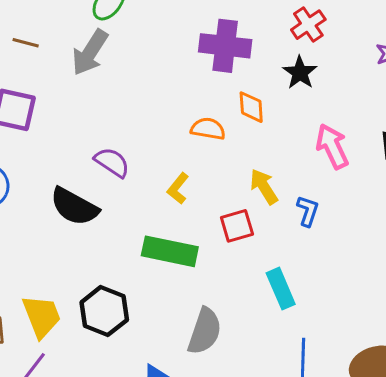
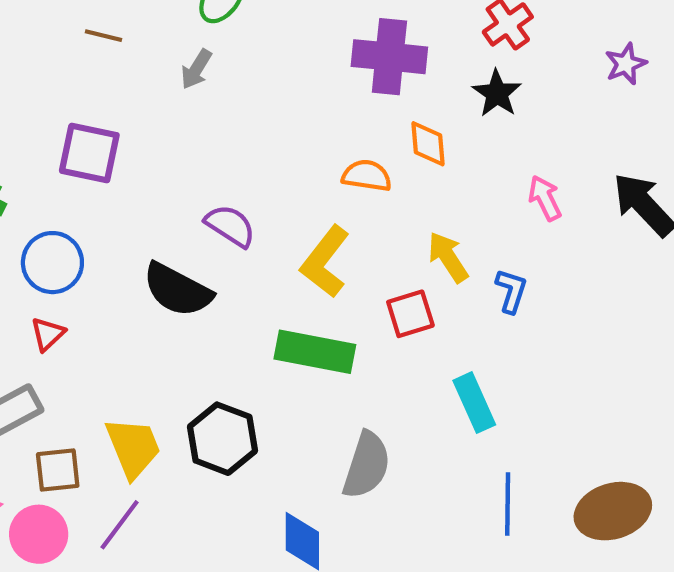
brown line: (26, 43) -> (103, 36), moved
gray arrow: (90, 52) -> (196, 69), size x0.6
pink arrow: (332, 146) -> (545, 198), size x0.7
yellow L-shape: (178, 188) -> (325, 262), size x1.6

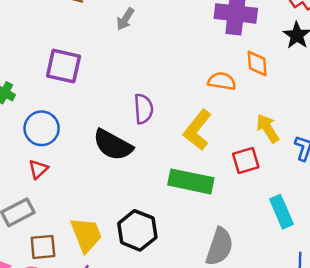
purple semicircle: (230, 226) -> (143, 109), turned 52

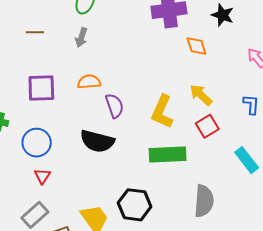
orange semicircle: (222, 81) -> (89, 82), moved
yellow arrow: (268, 128) -> (201, 95), moved

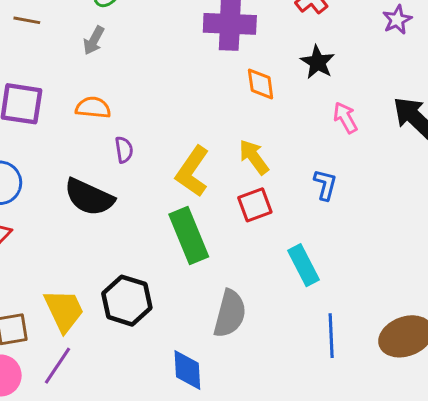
black star: (223, 15) -> (318, 62), moved
purple semicircle: (114, 106) -> (124, 150), size x0.7
green rectangle: (168, 154) -> (189, 236), turned 60

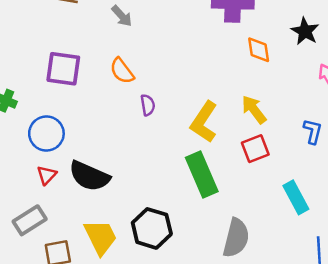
gray arrow: (94, 40) -> (122, 16), turned -70
orange semicircle: (93, 108) -> (122, 71), turned -132
black semicircle: (89, 197) -> (89, 176), moved

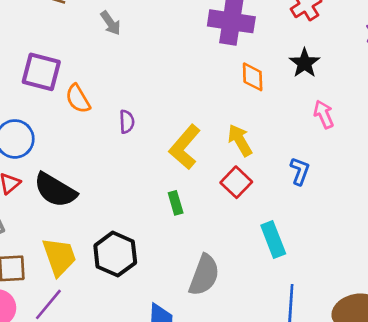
orange semicircle: (122, 71) -> (78, 99), moved
red square: (255, 149) -> (236, 182), turned -32
green rectangle: (202, 174) -> (176, 203), size x0.5

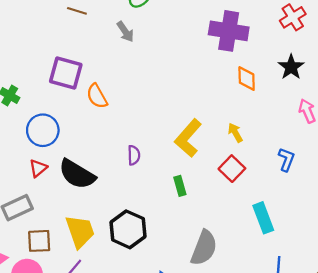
purple semicircle: (127, 122) -> (134, 155), moved
yellow arrow: (240, 140) -> (235, 133), size x0.7

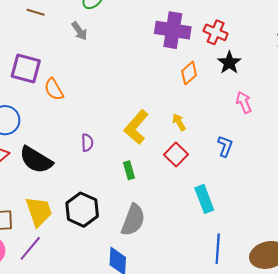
red cross: (293, 17) -> (216, 32), moved, turned -35
orange diamond: (247, 78) -> (189, 73), turned 50
gray semicircle: (204, 248) -> (133, 220), moved

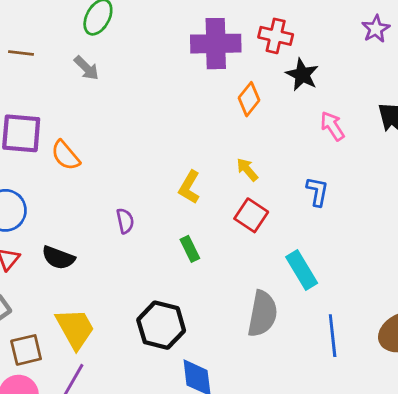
yellow L-shape: (136, 127) -> (189, 187), size x0.7
black semicircle: (36, 160) -> (58, 258), size x0.7
black hexagon: (82, 210) -> (161, 325), moved
gray semicircle: (133, 220) -> (262, 314), moved

